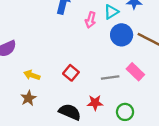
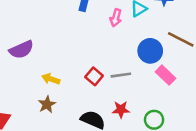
blue circle: (122, 35) -> (150, 51), moved
gray line: (110, 77) -> (121, 75), moved

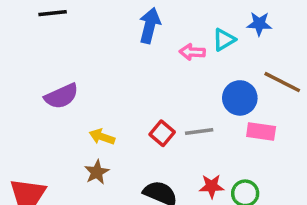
pink arrow: (116, 18) -> (192, 52), turned 78
pink rectangle: (166, 75) -> (261, 132), turned -36
red star: (121, 110) -> (212, 186), moved

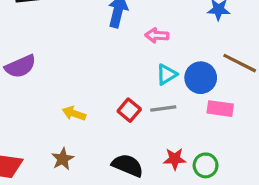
cyan triangle: (224, 40) -> (167, 74), moved
purple semicircle: (61, 96) -> (20, 66), moved
brown star: (97, 172) -> (63, 159), moved

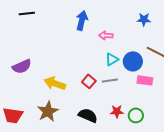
purple semicircle: (20, 66) -> (22, 66), moved
yellow arrow: (74, 113) -> (55, 83), size x1.5
brown star: (63, 159) -> (48, 111), size x1.5

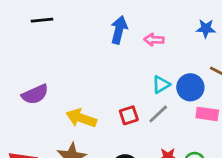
pink arrow: (106, 35) -> (154, 40), moved
gray line: (110, 80) -> (158, 114), turned -35
red square: (89, 81) -> (129, 115), turned 32

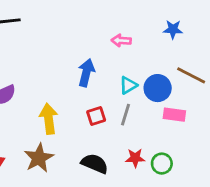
blue arrow: (119, 30) -> (86, 73), moved
gray line: (158, 114) -> (125, 115), turned -30
yellow arrow: (81, 118) -> (49, 119), turned 64

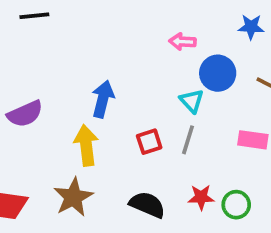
blue arrow: (86, 73) -> (103, 99), moved
cyan triangle: (128, 85) -> (192, 101), turned -42
blue circle: (158, 88) -> (218, 73), moved

